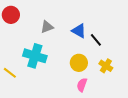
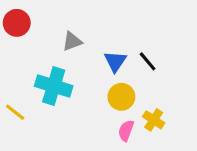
blue triangle: (79, 31) -> (115, 61), moved, turned 35
yellow cross: (106, 66) -> (154, 120), moved

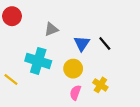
yellow circle: (121, 97) -> (73, 69), moved
yellow cross: (154, 120) -> (100, 85), moved
pink semicircle: (126, 131) -> (75, 93), moved

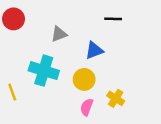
blue triangle: (82, 43) -> (94, 50), turned 35
black line: (105, 43) -> (113, 19), moved, turned -48
yellow line: (11, 80) -> (12, 92), turned 32

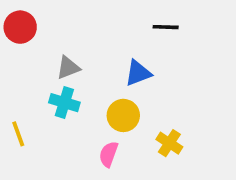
gray triangle: (59, 34) -> (68, 68), moved
cyan cross: (44, 71) -> (64, 103), size x0.7
pink semicircle: (87, 107) -> (109, 154), moved

